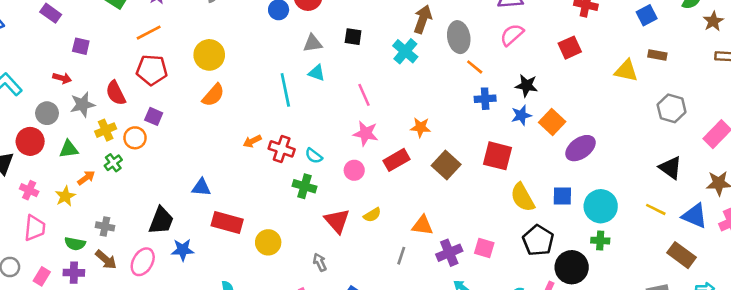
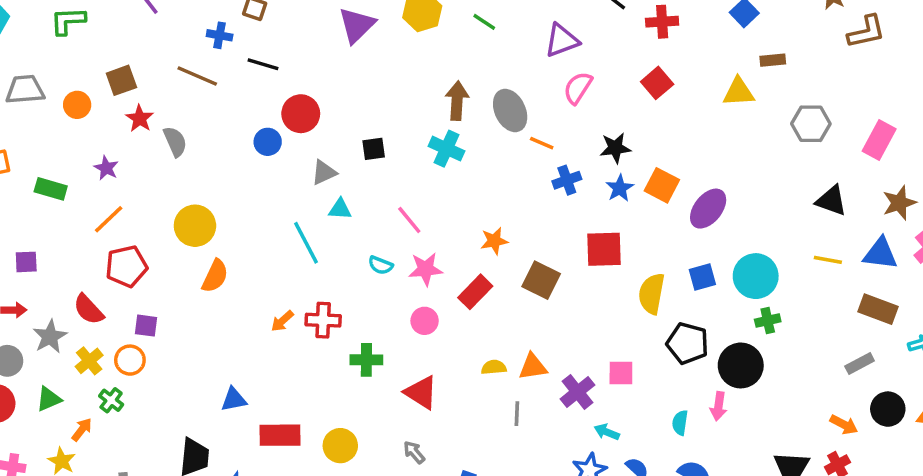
cyan semicircle: (314, 156) -> (381, 265), moved
yellow semicircle: (523, 197) -> (652, 294), turned 56
yellow semicircle: (372, 215) -> (494, 367), moved, turned -138

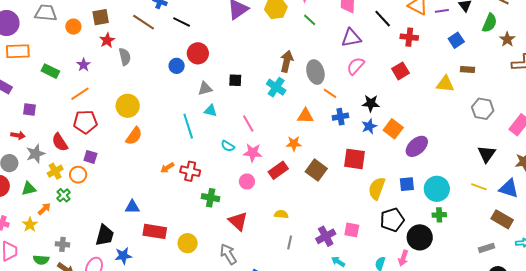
black triangle: (831, 201) -> (487, 154), turned 36
black pentagon: (688, 343) -> (392, 220), turned 30
orange triangle: (533, 367) -> (305, 116), moved
gray arrow: (414, 452) -> (228, 254), size x1.5

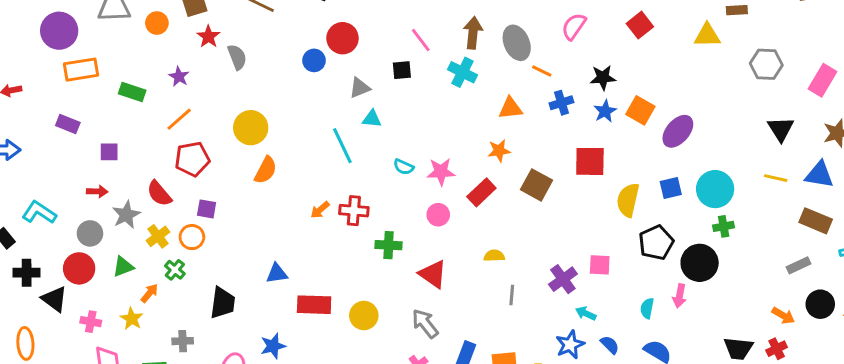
pink line: (248, 124) -> (421, 40), moved
black trapezoid: (105, 235) -> (223, 303), moved

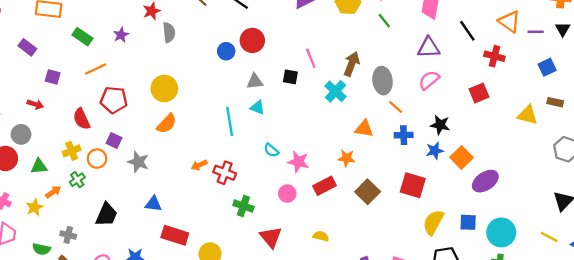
orange line: (179, 119) -> (96, 69), moved
gray star: (126, 215) -> (138, 162), moved, turned 30

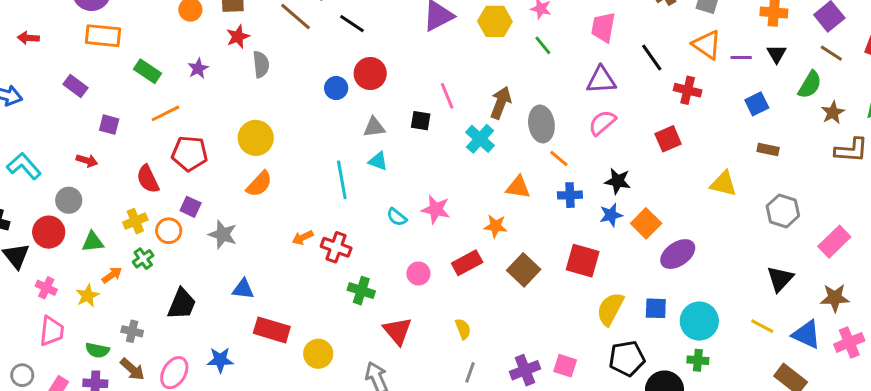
yellow triangle: (528, 115) -> (723, 184), moved
pink star: (298, 162) -> (436, 209), moved
yellow semicircle: (321, 236) -> (463, 329), turned 56

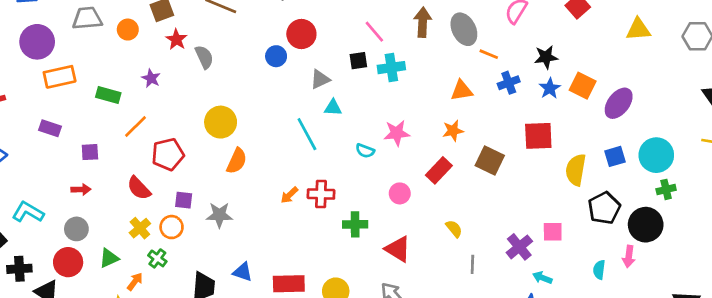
cyan cross: (480, 139) -> (391, 68), moved, turned -32
blue triangle: (243, 289) -> (243, 272), moved, turned 30

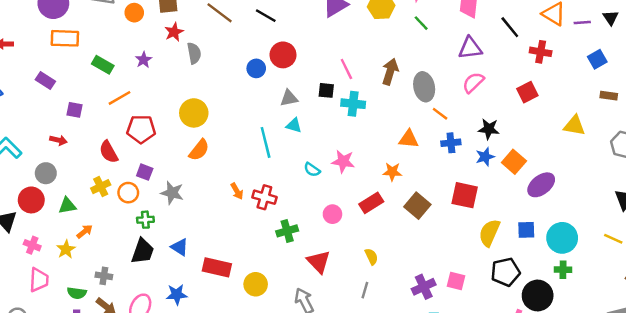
orange arrow: (289, 195) -> (237, 191), turned -91
green cross: (355, 224) -> (287, 231), turned -30
green cross: (157, 258) -> (145, 220), moved, turned 35
gray line: (472, 264) -> (365, 290), moved

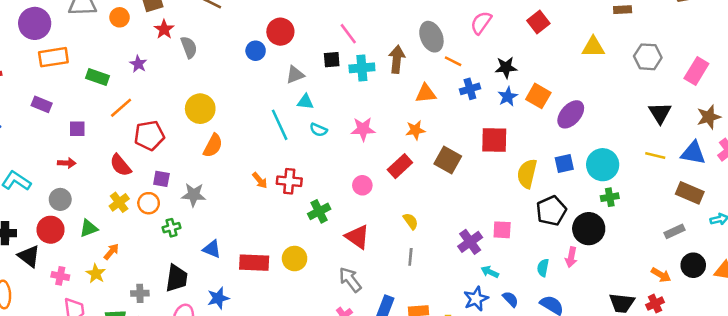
brown arrow: (390, 72) -> (397, 59), moved
cyan semicircle: (312, 170) -> (318, 130), moved
black trapezoid: (143, 251) -> (177, 278), moved
yellow circle: (256, 284) -> (295, 259), moved

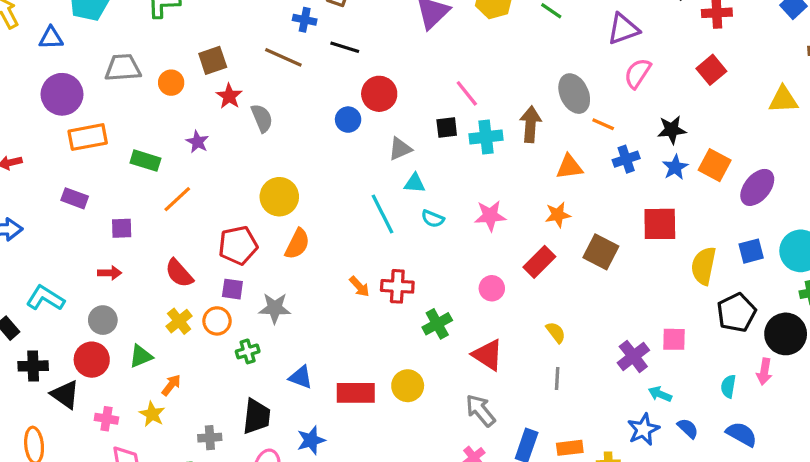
red pentagon: (149, 135) -> (238, 245), moved

